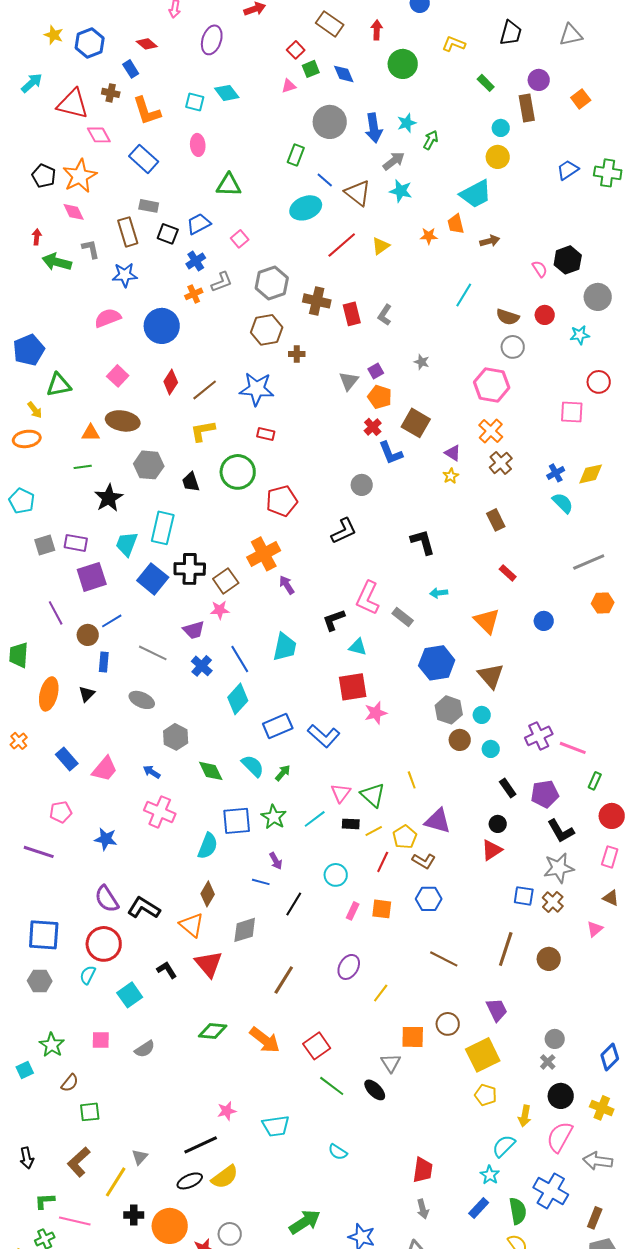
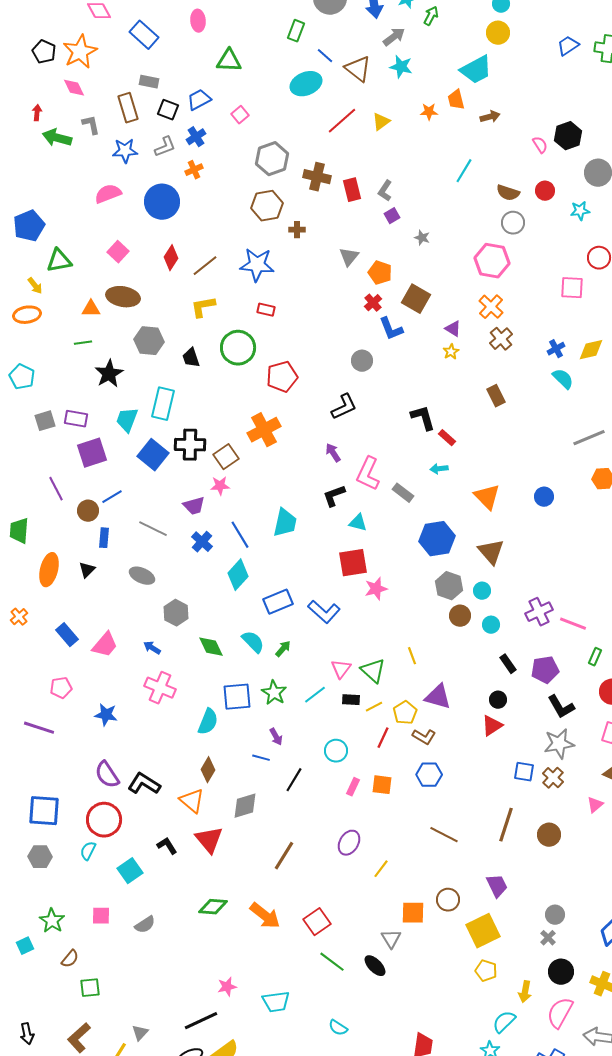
gray L-shape: (222, 282) -> (165, 147), moved
purple square: (376, 371) -> (392, 216), moved
red rectangle: (508, 573) -> (447, 438), moved
purple arrow: (287, 585) -> (333, 453), moved

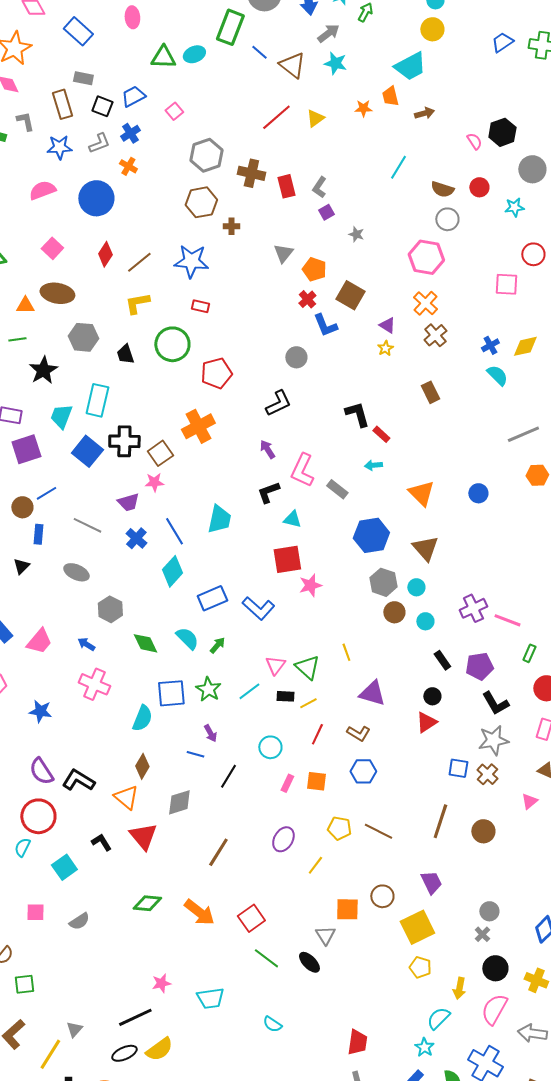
green rectangle: (296, 31) -> (230, 27), size x1.6
cyan ellipse: (306, 84) -> (194, 54), moved, size x0.7
orange cross: (194, 170) -> (128, 166), turned -36
yellow pentagon: (405, 713) -> (339, 828), moved, turned -30

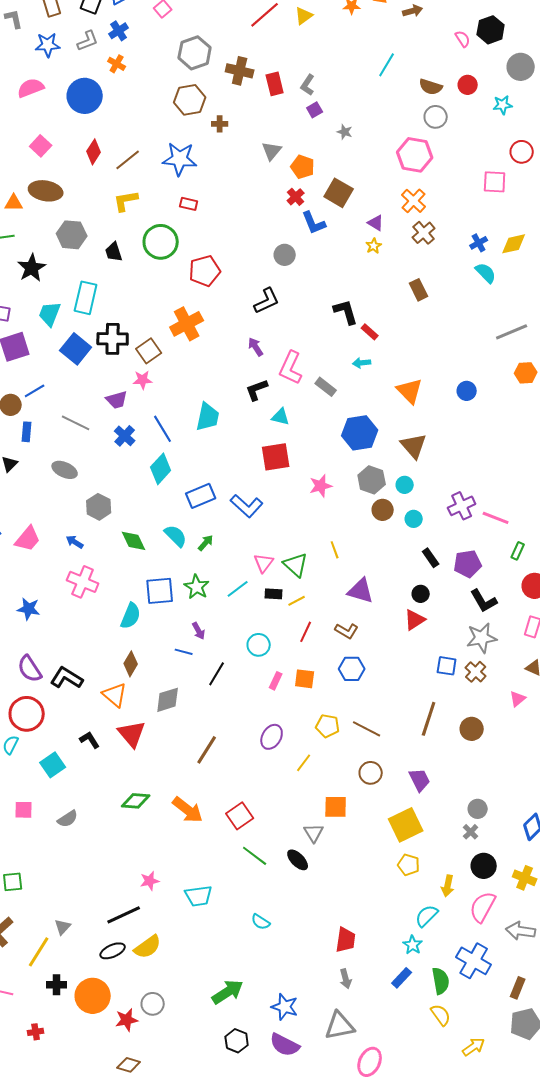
pink star: (310, 585) -> (321, 486), moved
brown circle: (382, 896) -> (371, 773), moved

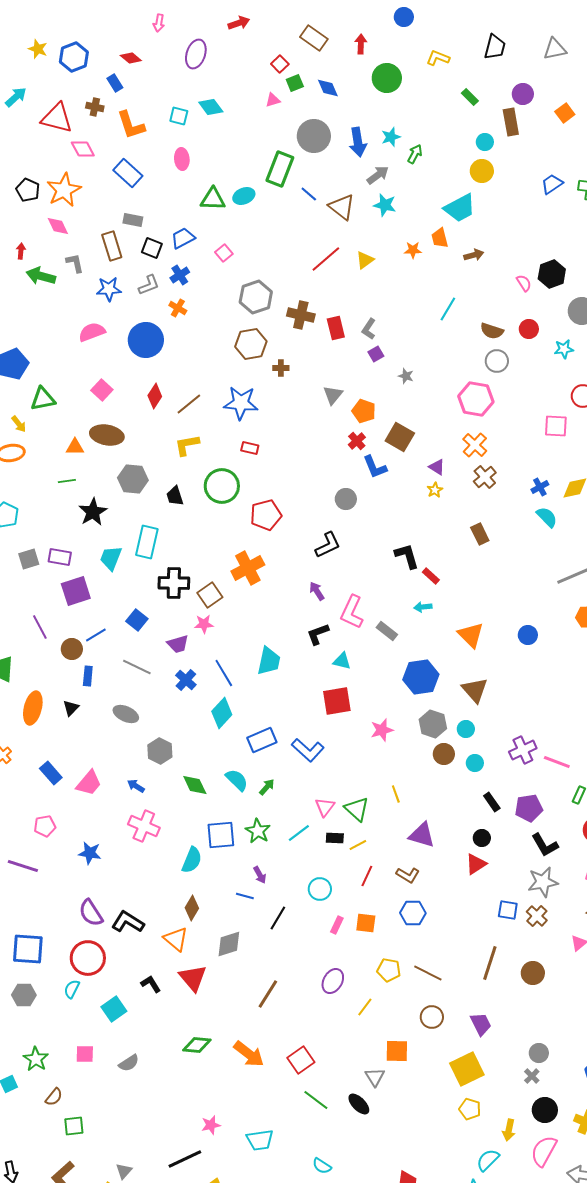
blue square: (76, 349) -> (137, 620), moved, size x0.7

